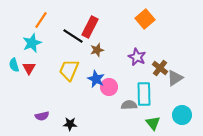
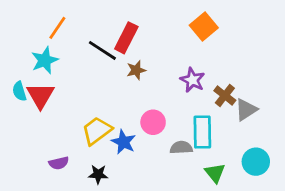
red triangle: (29, 68) -> (40, 96), size x1.5
yellow trapezoid: (69, 70) -> (97, 131), moved, turned 30
blue star: (96, 79) -> (123, 142), moved

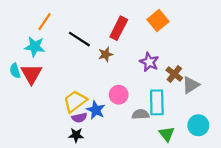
red rectangle: (126, 38) -> (119, 28), moved
cyan star: (45, 60) -> (35, 47), turned 30
purple semicircle: (59, 163) -> (79, 118), moved

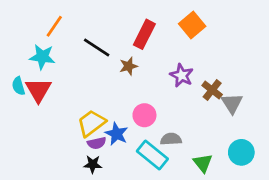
gray triangle: (191, 85) -> (232, 103), turned -30
cyan rectangle: (157, 102) -> (152, 155), moved, turned -50

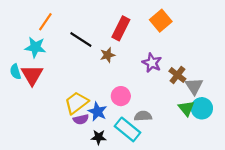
cyan circle: (241, 152) -> (202, 108), moved
green triangle: (203, 163) -> (186, 108), moved
black star: (93, 164) -> (99, 137), moved

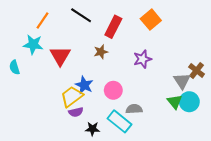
black line: (81, 39) -> (81, 15), moved
purple star: (152, 63) -> (142, 59), turned 30
red triangle: (32, 75) -> (60, 56), moved
brown cross: (177, 75) -> (197, 70), moved
blue star: (98, 112) -> (84, 85), moved

